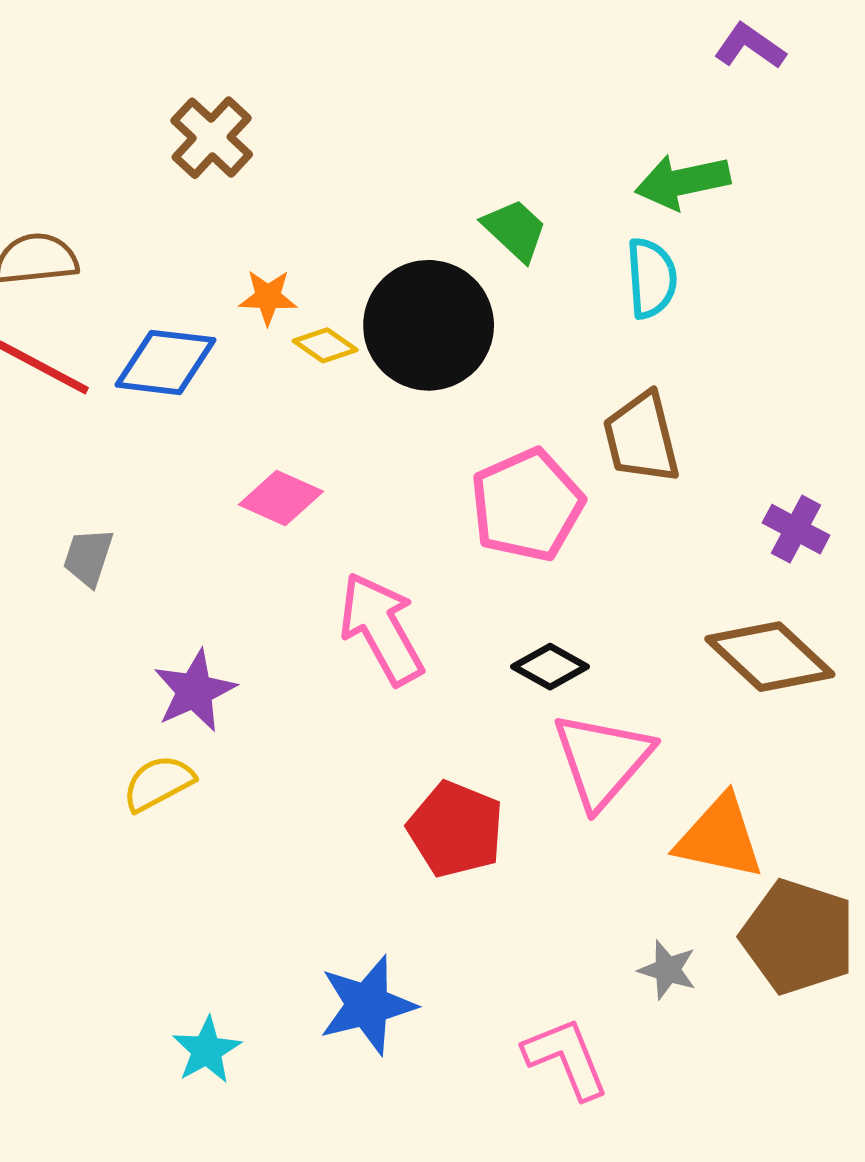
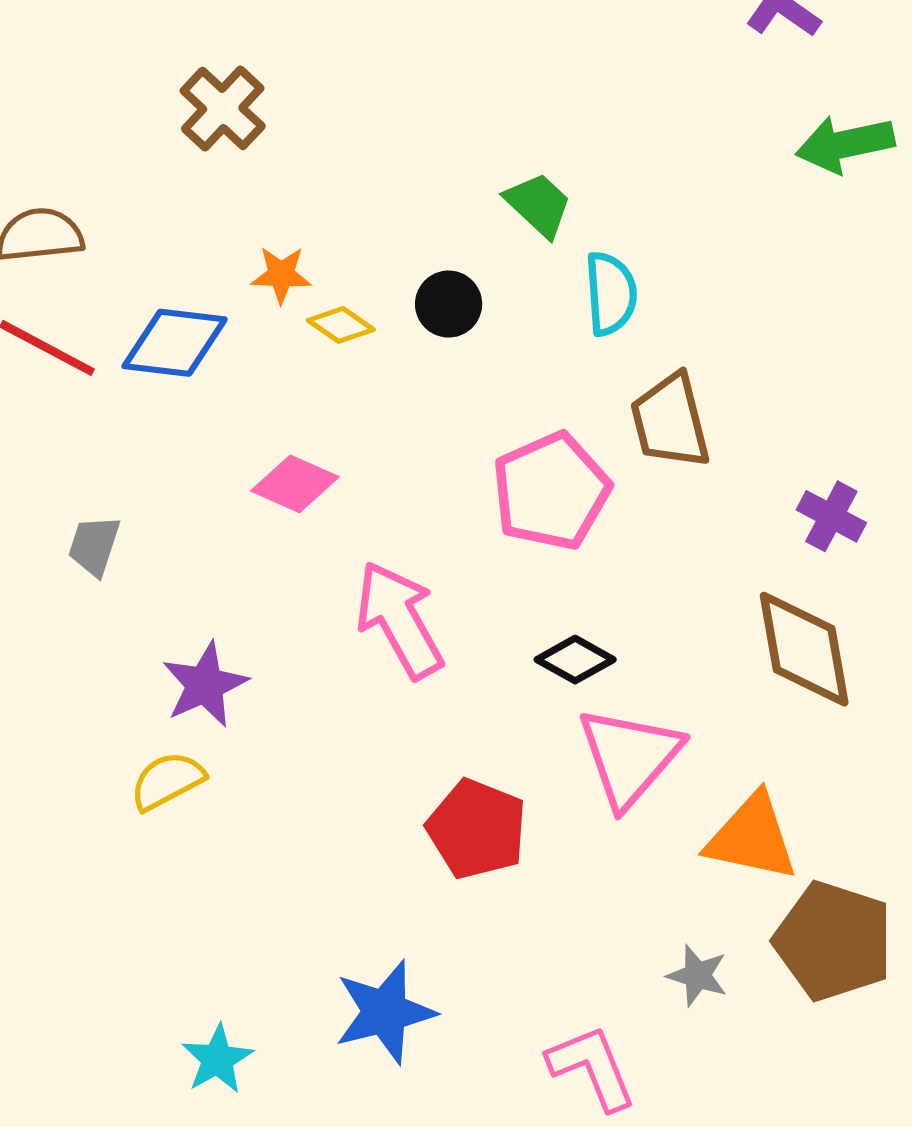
green arrow: (683, 182) -> (845, 144), moved
cyan semicircle: (651, 278) -> (611, 294), moved
black circle: (429, 325) -> (449, 304), size x0.5
brown diamond: (770, 657) -> (804, 649), turned 37

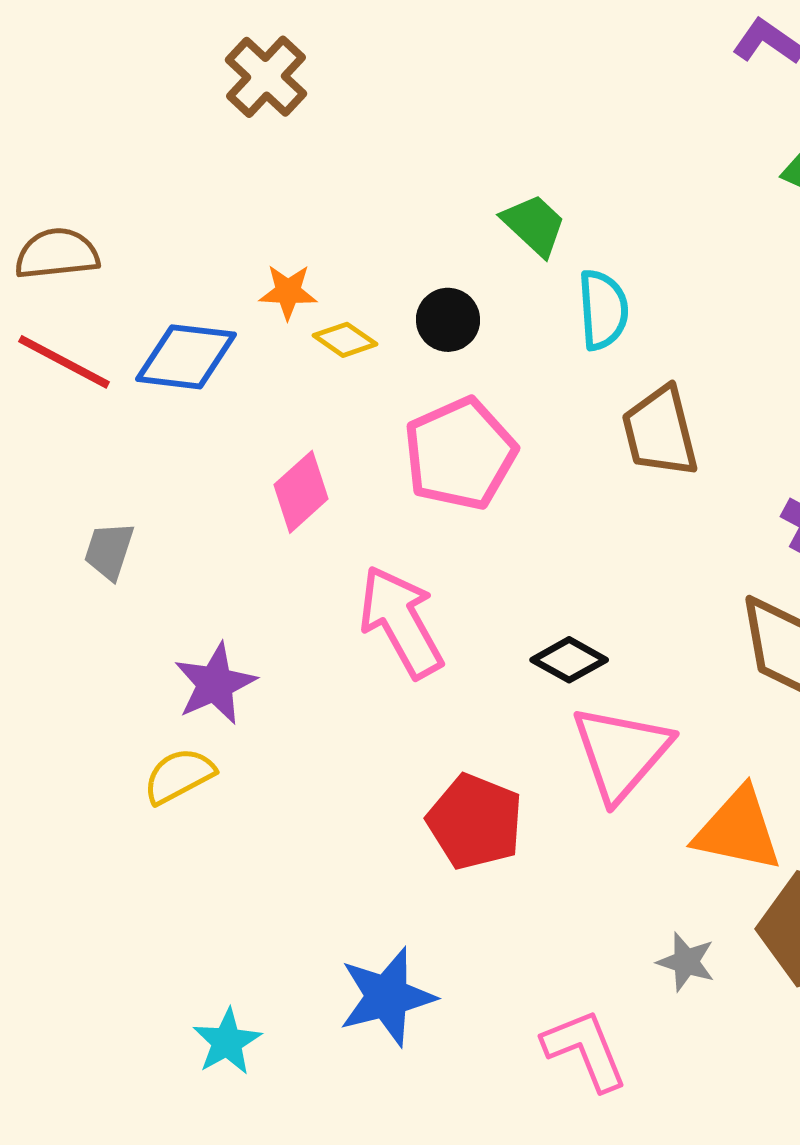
brown cross: (223, 108) -> (266, 77), moved
pink diamond: (295, 484) -> (301, 492), turned -66
pink pentagon: (551, 491) -> (460, 454), moved

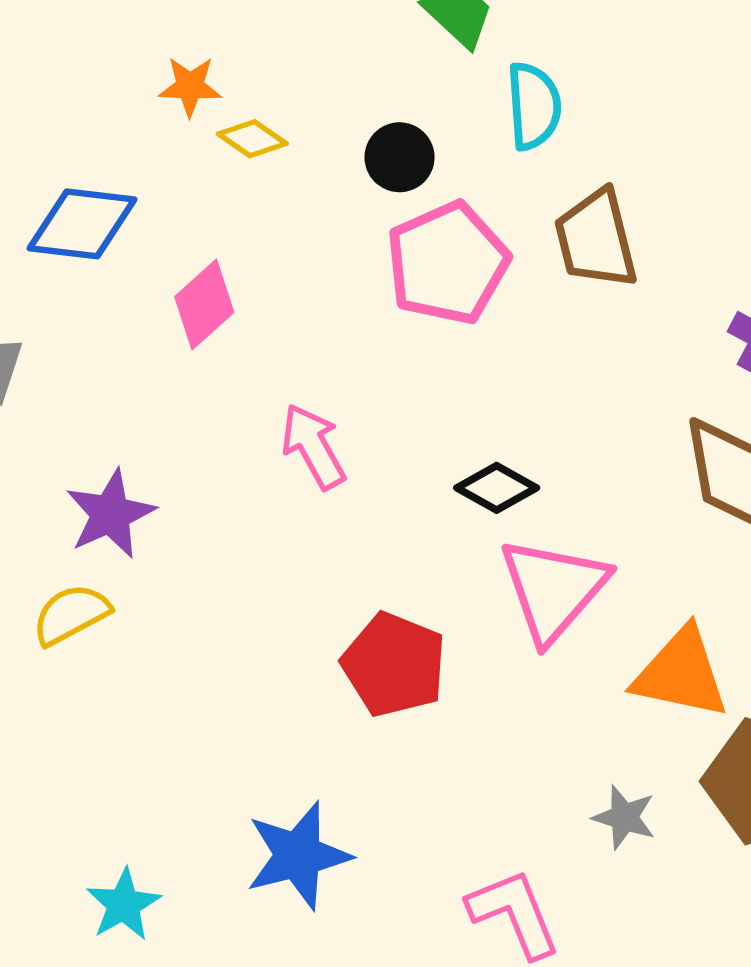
black circle: (448, 320) -> (400, 157), moved
blue diamond: (186, 357) -> (82, 224), moved
pink pentagon: (460, 454) -> (448, 263), moved
pink arrow: (401, 622) -> (313, 446), size x0.7

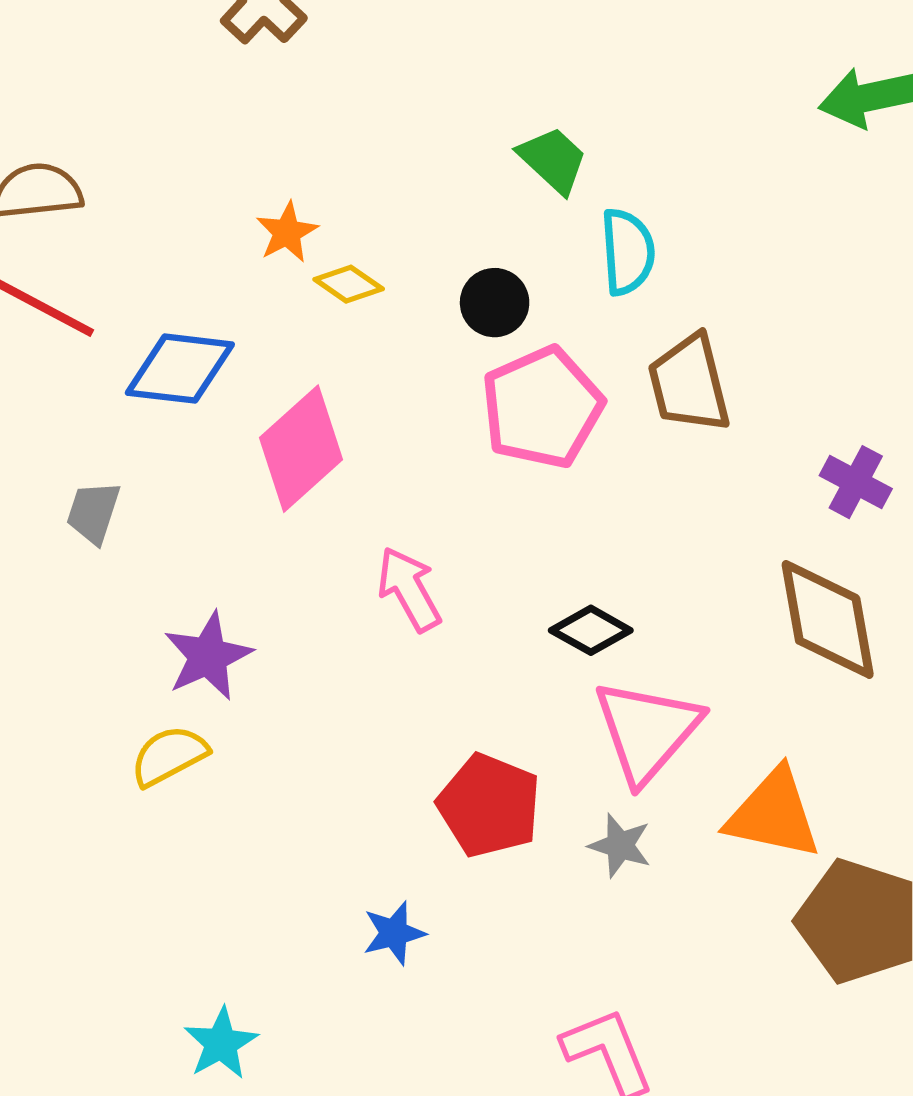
orange star: (190, 86) -> (287, 232), turned -30
pink diamond: (204, 305) -> (301, 449), size x1.4
gray star: (624, 817) -> (620, 845), moved
blue star: (298, 856) -> (394, 933), moved, size x0.6

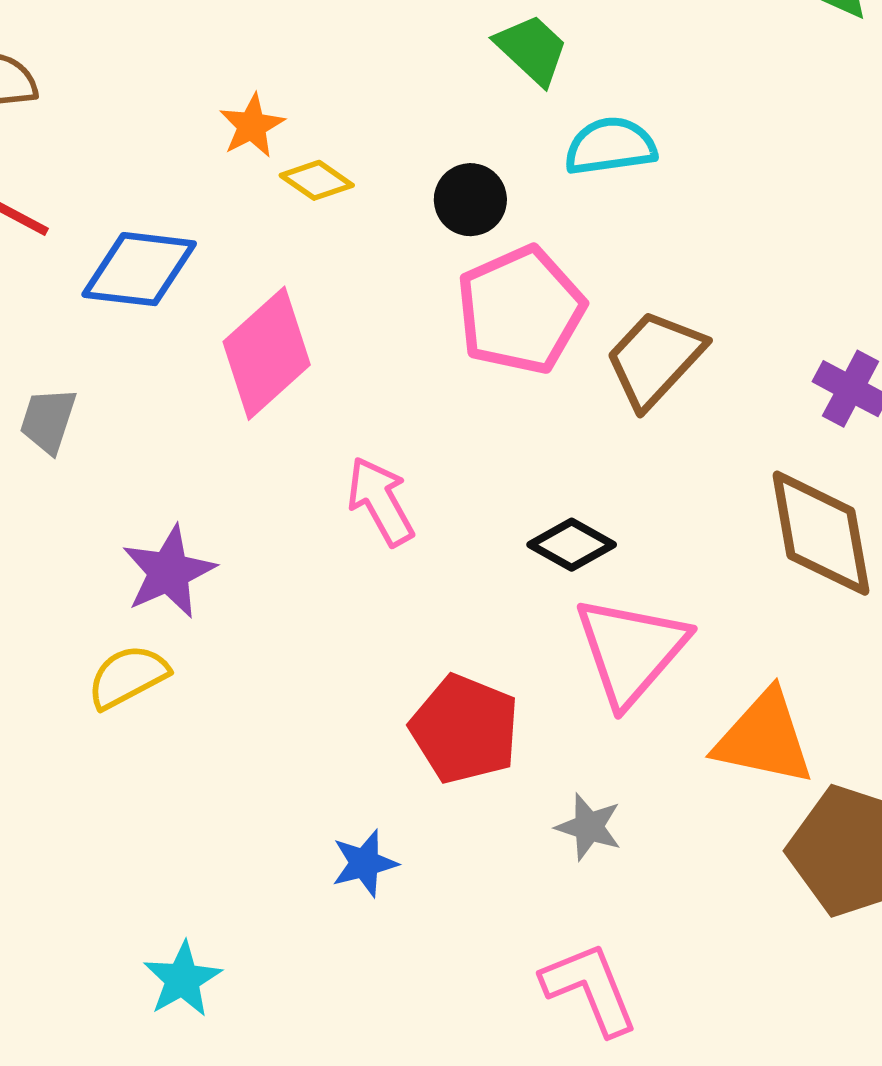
cyan semicircle: (628, 252) -> (610, 146), turned -94
brown trapezoid: (689, 384) -> (655, 359), moved, turned 57
gray star: (620, 845) -> (589, 827), moved

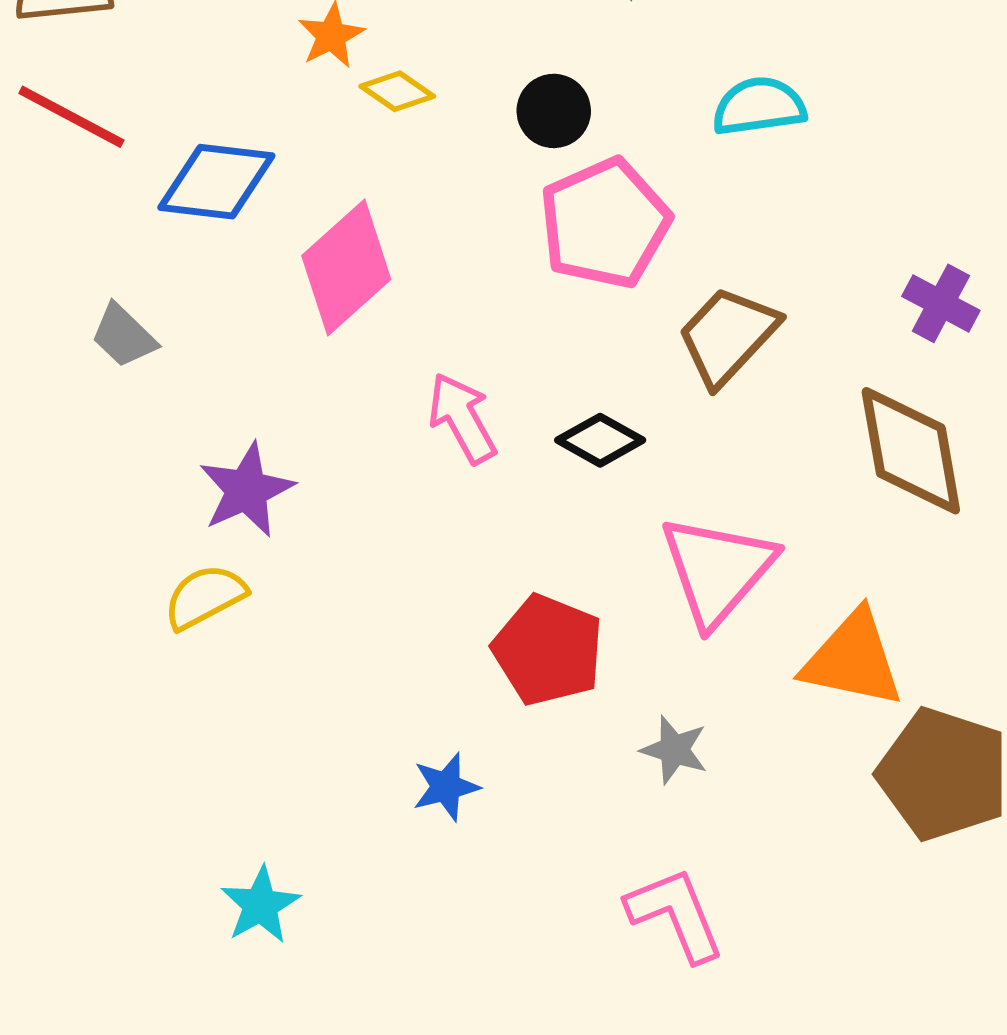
cyan semicircle: (610, 146) -> (759, 106), moved
brown trapezoid: (655, 359) -> (728, 336), moved
gray trapezoid: (48, 420) -> (124, 336), turned -64
black diamond: (572, 545) -> (600, 440), moved

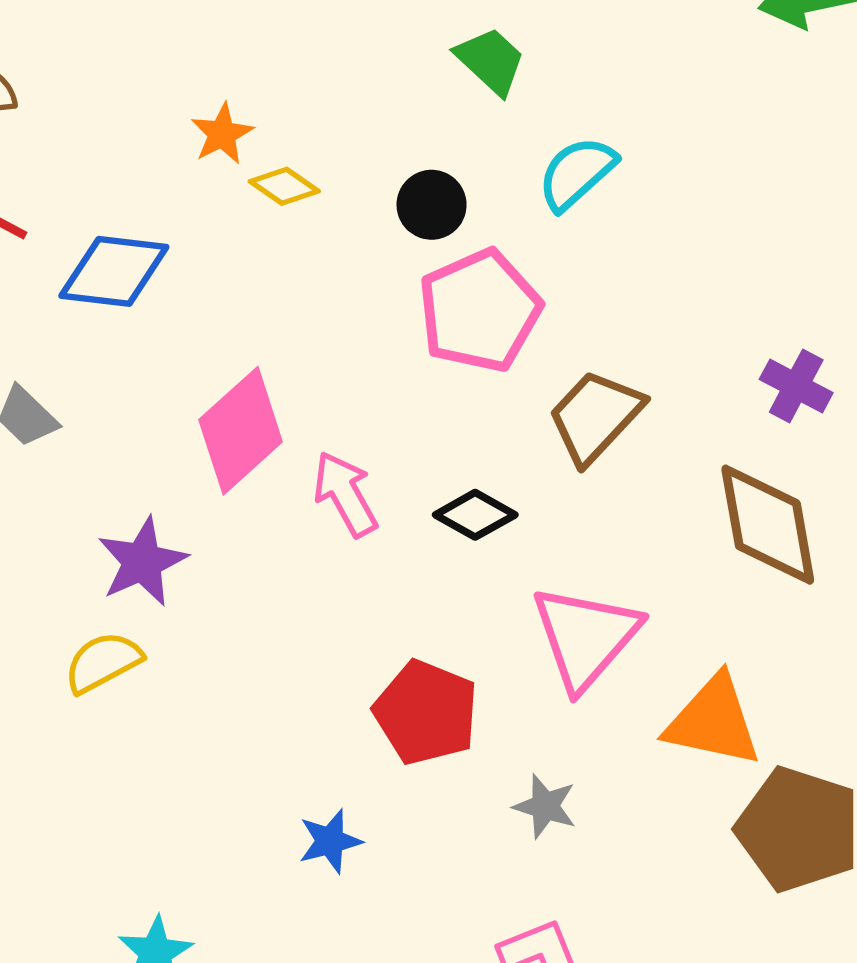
cyan semicircle: (759, 106) -> (577, 173), moved, turned -34
pink diamond: (346, 267) -> (241, 431), moved

